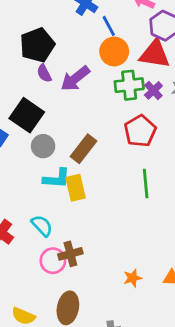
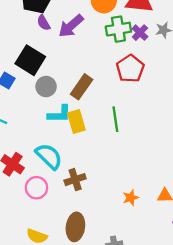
green line: (146, 184) -> (115, 119), moved
cyan semicircle: (42, 226) -> (49, 156), size x1.4
pink circle: (53, 261) -> (36, 188), moved

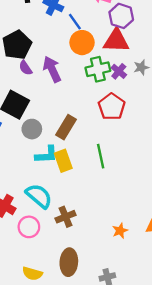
purple arrow: (71, 26) -> (52, 69), turned 110

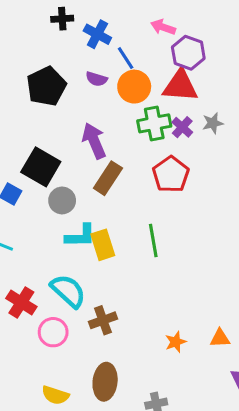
purple semicircle: (25, 68) -> (97, 79), moved, turned -42
purple arrow: (52, 69) -> (94, 141), moved
brown rectangle: (66, 127) -> (108, 178), moved

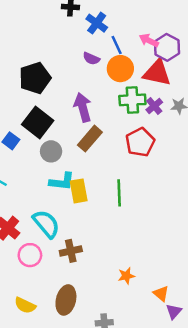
pink arrow: (163, 27) -> (149, 40), moved
black pentagon: (46, 86) -> (35, 78), moved
orange triangle: (220, 338) -> (161, 294), moved, turned 35

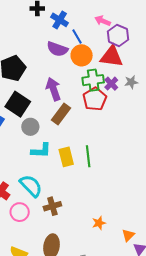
pink arrow: (149, 40) -> (103, 21), moved
purple semicircle: (91, 59) -> (57, 49), size x1.5
red pentagon: (140, 142) -> (95, 99), moved
yellow rectangle: (79, 191) -> (66, 157), moved
orange triangle: (161, 294) -> (128, 235), turned 40

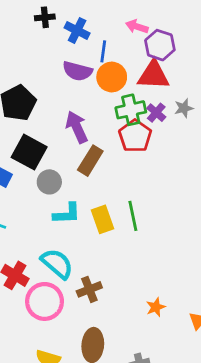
blue line: (77, 37) -> (103, 51), turned 42
pink circle: (20, 212) -> (45, 301), size x1.4

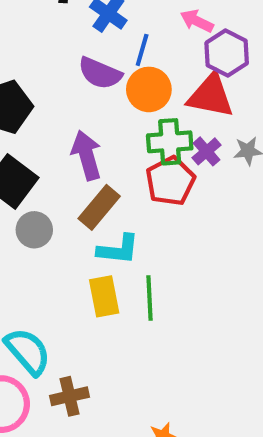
cyan L-shape: (67, 214) -> (118, 249), moved

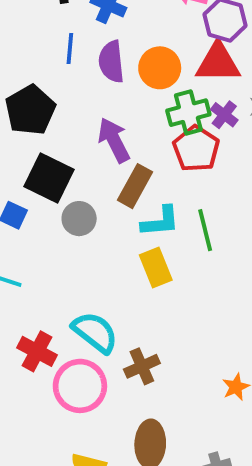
blue line: (142, 50) -> (70, 49), moved
purple semicircle: (100, 73) -> (111, 62), turned 72
green line: (150, 298) -> (205, 230), moved

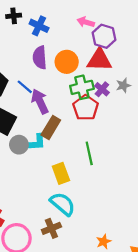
blue line: (70, 49) -> (25, 87), moved, turned -56
cyan L-shape: (160, 221) -> (35, 143), moved
cyan semicircle: (95, 332) -> (63, 204), moved

